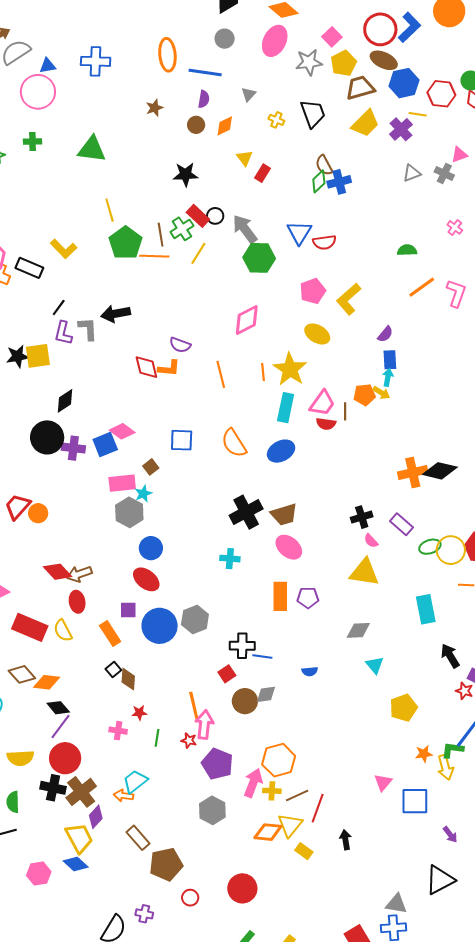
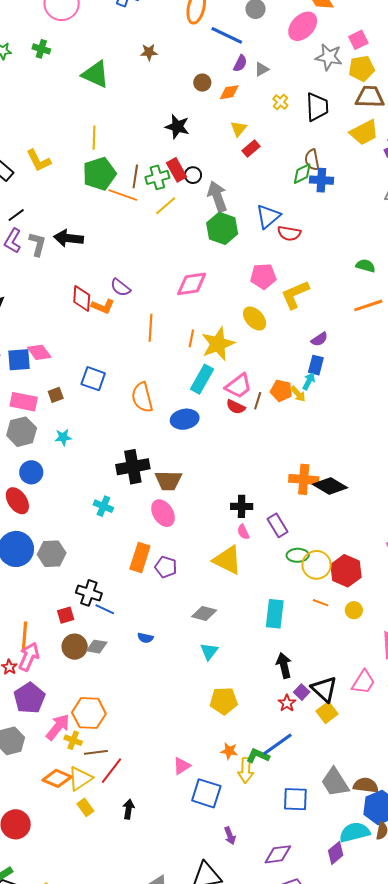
purple semicircle: (204, 99) -> (240, 63), moved
brown star: (154, 108) -> (149, 52), moved
cyan star: (143, 494) -> (63, 437), moved

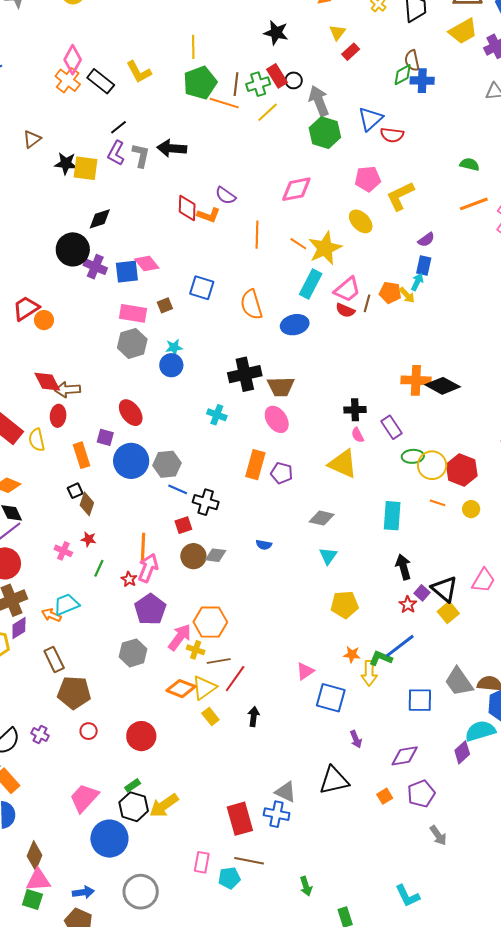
orange line: (191, 338) -> (298, 244), turned -66
blue circle: (31, 472) -> (171, 365), moved
blue line: (105, 609) -> (178, 489), moved

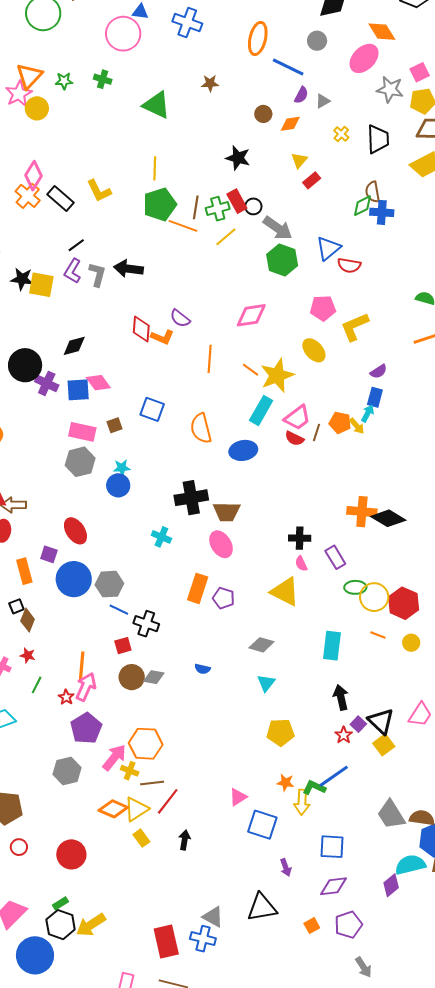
gray arrow: (319, 101) -> (278, 228), turned 144
black diamond: (100, 219) -> (74, 346), moved
blue square: (420, 700) -> (332, 847), moved

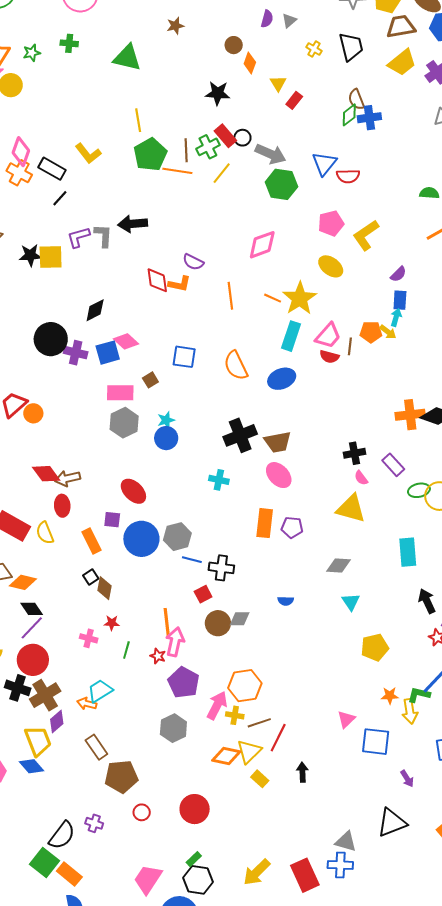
orange diamond: (290, 124) -> (250, 63), moved, turned -50
black line: (76, 245) -> (60, 198), moved
purple L-shape: (73, 271) -> (78, 237), turned 55
yellow arrow: (91, 925) -> (257, 872), moved

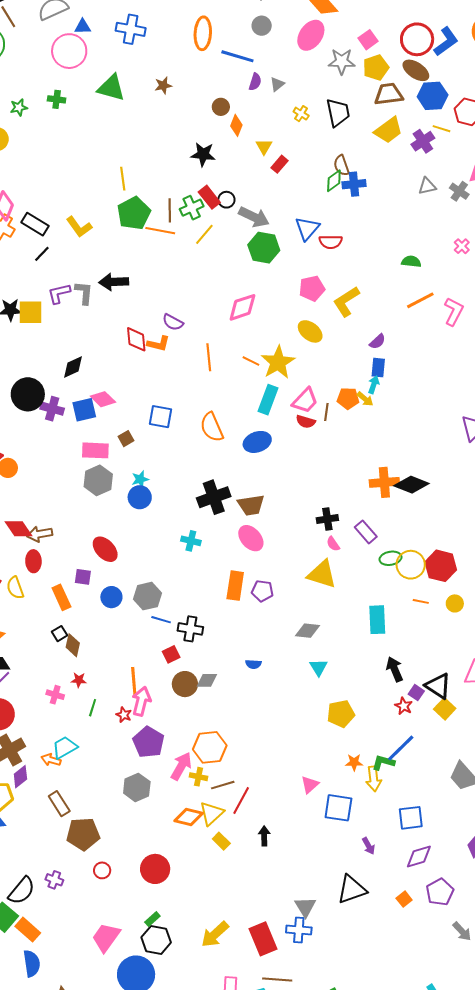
green triangle: (127, 58) -> (111, 88), moved
yellow L-shape: (88, 153) -> (79, 227), moved
blue circle: (141, 539) -> (111, 597), size x0.6
gray triangle: (346, 842) -> (305, 907), turned 40

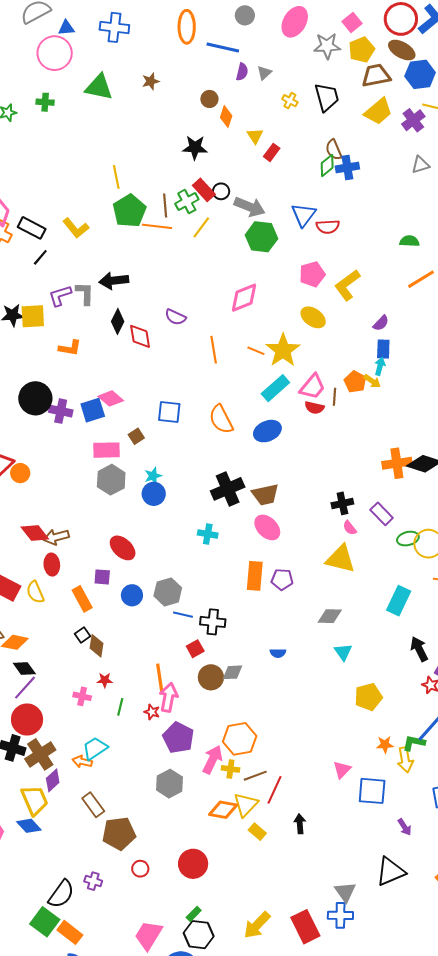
orange L-shape: (158, 344) -> (70, 348), moved
black diamond: (73, 367) -> (118, 321), moved, turned -35
orange pentagon: (348, 398) -> (355, 382), turned 30
cyan rectangle: (268, 400) -> (275, 388), turned 32
cyan rectangle: (377, 620) -> (399, 601), turned 32

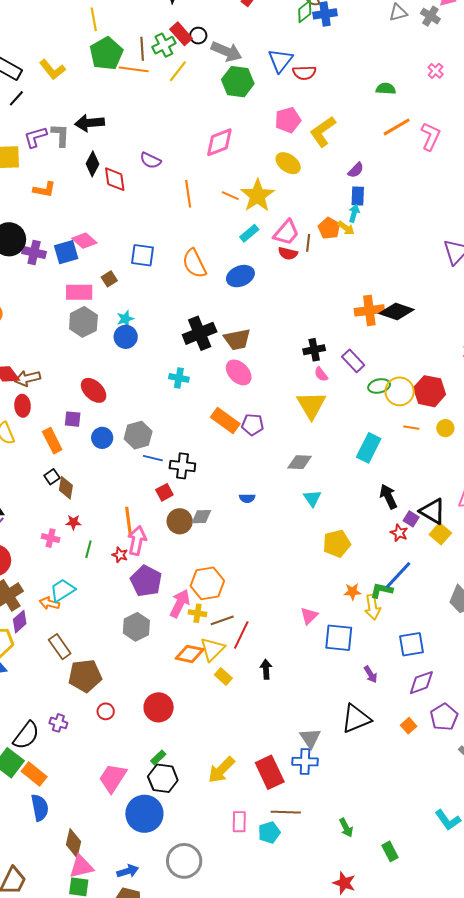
cyan rectangle: (275, 388) -> (249, 233), size x0.7
yellow triangle: (341, 559) -> (311, 405), turned 44
orange rectangle: (255, 576) -> (225, 421), turned -60

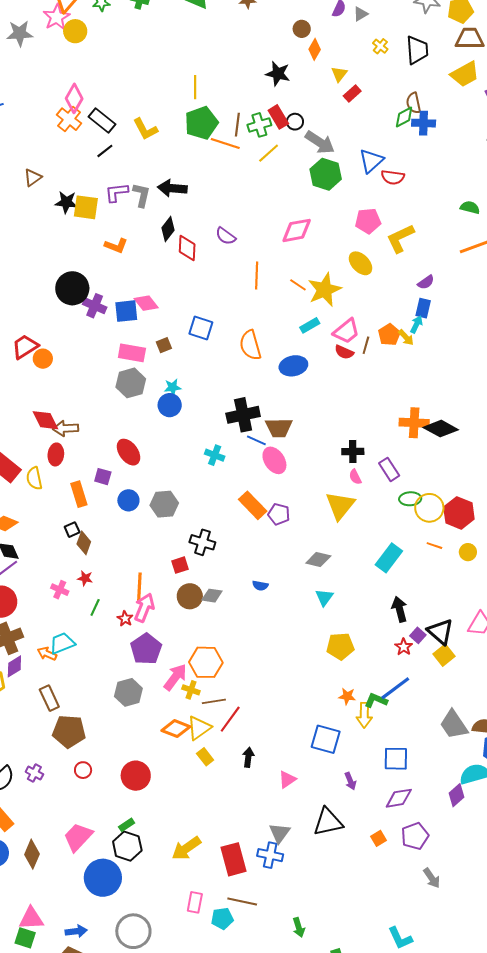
blue line: (153, 458) -> (256, 440), moved
pink triangle: (309, 616) -> (287, 779), moved
brown diamond: (73, 843) -> (32, 854), moved

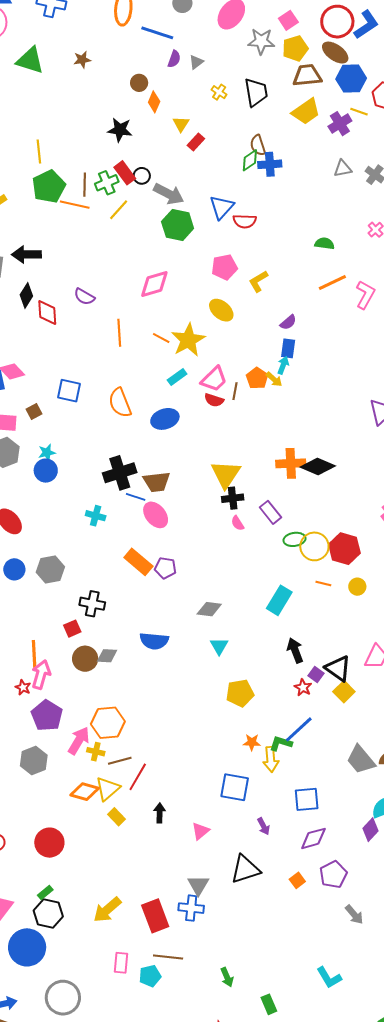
yellow L-shape: (400, 238) -> (258, 281), size x0.7
yellow triangle: (340, 505) -> (226, 474), moved
blue semicircle: (260, 586) -> (154, 641), size x1.8

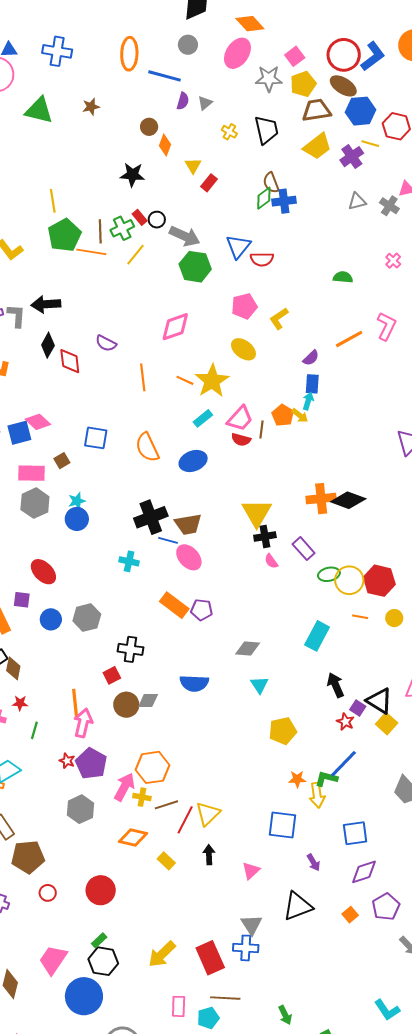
red rectangle: (125, 173) -> (140, 217), size x0.7
orange line: (332, 283) -> (349, 339), moved
red star: (23, 687) -> (67, 761), moved
yellow triangle: (108, 789) -> (208, 814), moved

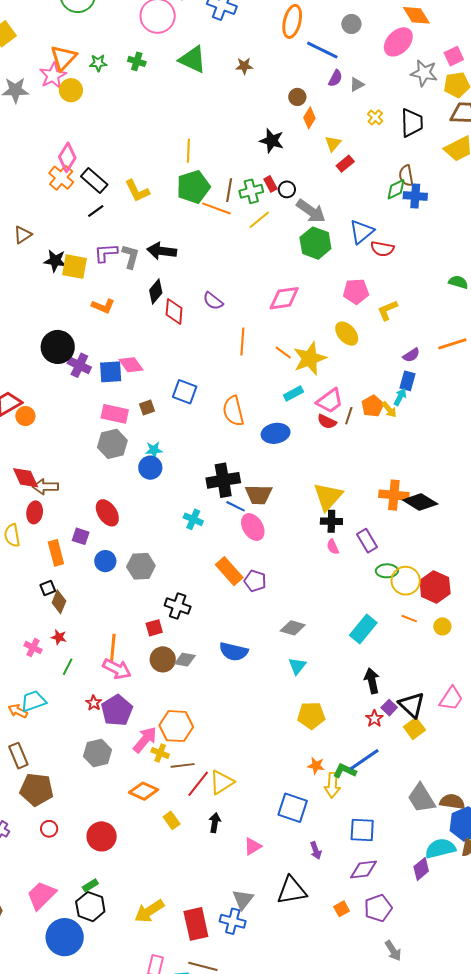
pink arrow: (83, 723) -> (117, 669), turned 92

